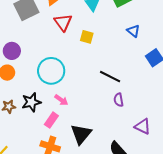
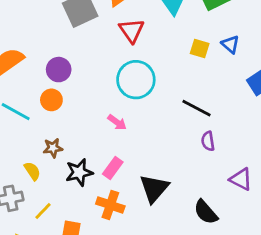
yellow square: (87, 37) -> (200, 48), moved
cyan circle: (51, 71) -> (136, 80), moved
pink arrow: (61, 100) -> (117, 122), moved
black star: (31, 102) -> (79, 172), moved

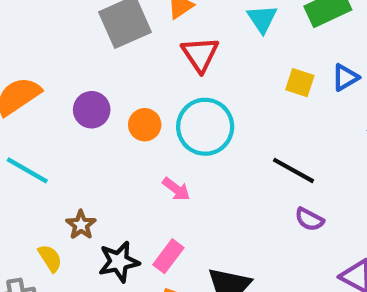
blue triangle: (230, 44) -> (345, 77), turned 48
orange circle: (51, 100) -> (145, 125), moved
purple semicircle: (208, 141) -> (309, 219), turned -54
brown star: (53, 148) -> (81, 225), turned -30

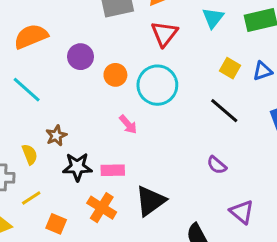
black line: (293, 170) -> (224, 111), moved
pink rectangle: (168, 256) -> (113, 170), turned 40

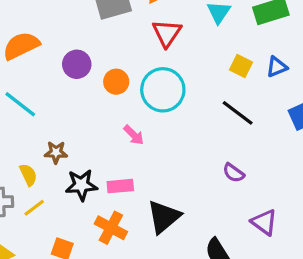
brown star: (56, 136) -> (56, 152), turned 30
yellow line: (31, 198) -> (34, 208), moved

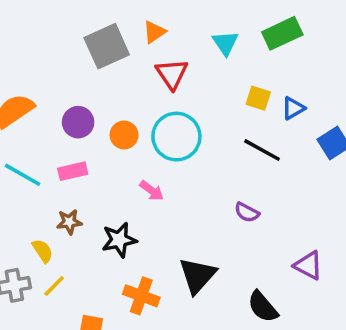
blue triangle: (277, 67) -> (293, 108), moved
purple semicircle: (234, 173) -> (247, 212), moved
black star: (81, 185) -> (119, 240), moved
pink rectangle: (120, 186) -> (73, 171), moved

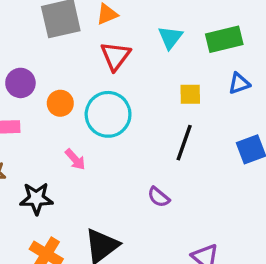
yellow square: (258, 98) -> (190, 94), turned -30
blue triangle: (293, 108) -> (239, 83), moved
black line: (262, 150) -> (184, 143), turned 69

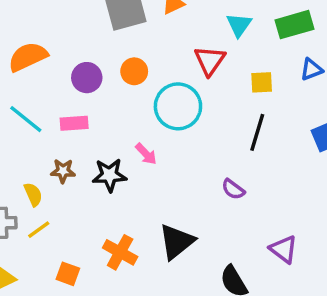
red triangle: (115, 56) -> (210, 61), moved
orange circle: (60, 103) -> (134, 71), moved
black star: (36, 199) -> (109, 175), moved

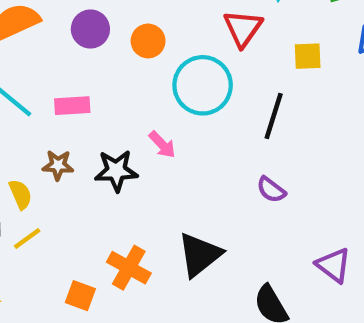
purple circle: (87, 78) -> (90, 29), moved
black line: (257, 132) -> (274, 116), moved
orange square: (68, 274) -> (80, 296), moved

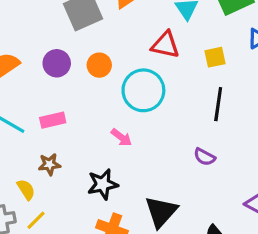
red triangle: (243, 28) -> (165, 45), turned -44
black line: (274, 116) -> (218, 104), moved
black star: (116, 171) -> (103, 184), moved

